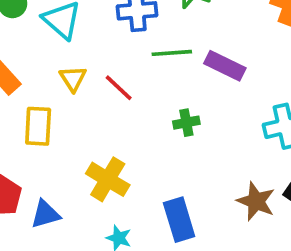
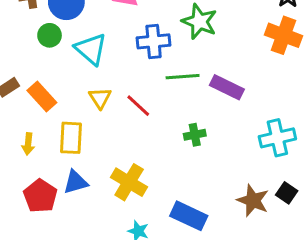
blue triangle: (45, 214) -> (76, 182), moved
blue rectangle: (179, 220) -> (189, 216), turned -48

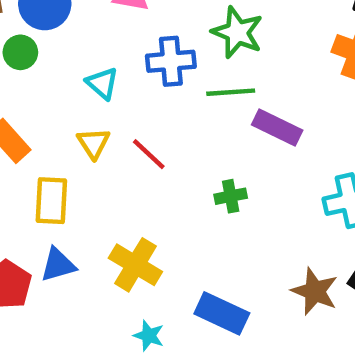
cyan triangle: (91, 49) -> (102, 83), moved, size x0.7
green line: (183, 77) -> (231, 92), moved

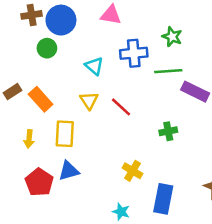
green star: (237, 32) -> (172, 37), size x0.7
yellow cross: (135, 265) -> (133, 171), moved, size x0.7
blue rectangle: (222, 313) -> (163, 199), turned 76

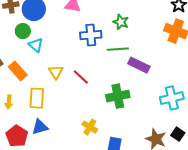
cyan triangle: (94, 66) -> (36, 45), moved
green cross: (168, 131) -> (118, 96), size x1.6

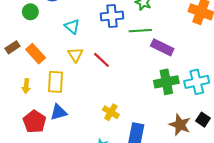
green circle: (23, 31) -> (30, 12), moved
cyan triangle: (36, 45) -> (72, 26), moved
green cross: (118, 96) -> (166, 82), moved

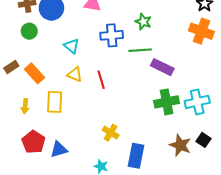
yellow triangle: (75, 55) -> (75, 74), turned -35
red line: (101, 60) -> (101, 80), turned 30
blue triangle: (59, 112) -> (59, 149), moved

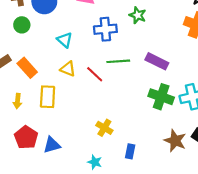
green line: (140, 50) -> (118, 61), moved
red line: (101, 80) -> (95, 74), turned -30
green cross: (167, 102) -> (161, 97), turned 30
blue rectangle: (136, 156) -> (130, 151), size x0.6

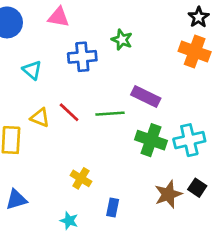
green line: (118, 61) -> (110, 114), moved
yellow triangle: (68, 69) -> (40, 118), moved
brown star: (175, 141) -> (168, 194), turned 30

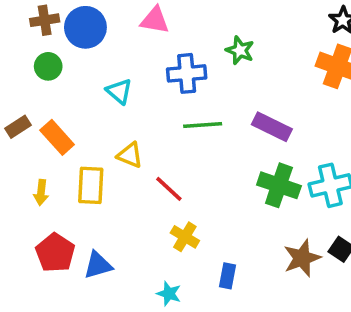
red line: (69, 112) -> (169, 189), moved
green line: (110, 114) -> (203, 125), moved

